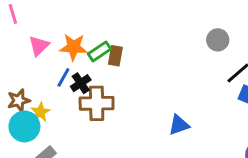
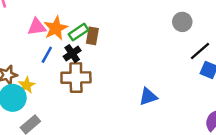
pink triangle: (39, 46) -> (37, 27), moved, turned 36
orange star: (73, 47) -> (56, 28), turned -30
black cross: (81, 83) -> (72, 54), moved

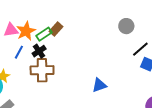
brown rectangle: (92, 36) -> (56, 29), moved, turned 32

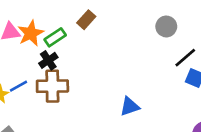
brown rectangle: (56, 29) -> (86, 20), moved
blue line: (19, 52) -> (19, 86), moved, turned 32

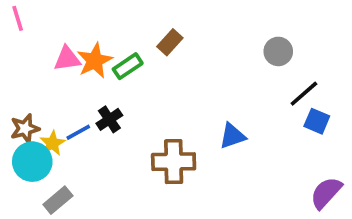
black cross: (48, 60) -> (109, 119), moved
brown cross: (52, 86) -> (174, 162), moved
blue triangle: (130, 106) -> (232, 136), moved

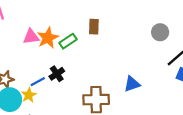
brown rectangle: (170, 42) -> (94, 27), turned -40
yellow star: (52, 143) -> (29, 95), moved

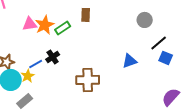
blue triangle: (132, 84) -> (130, 61), moved

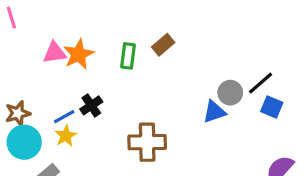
brown rectangle: (86, 15) -> (163, 45), moved, turned 48
gray circle: (145, 20) -> (230, 93), moved
green rectangle: (63, 28) -> (128, 56), moved, turned -49
yellow star: (28, 76) -> (66, 136), moved

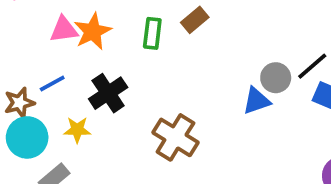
black cross: (91, 105) -> (108, 93), size x1.4
blue line: (64, 117) -> (52, 83), moved
yellow star: (66, 136) -> (77, 130), turned 30
brown cross: (147, 142) -> (175, 137), turned 33

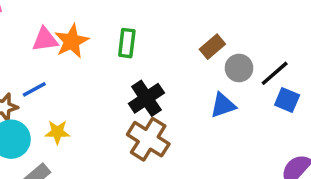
brown rectangle: (195, 20) -> (212, 47), moved
gray circle: (276, 78) -> (239, 68), moved
black cross: (108, 93) -> (146, 98), moved

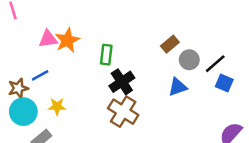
green rectangle: (127, 43) -> (106, 55), moved

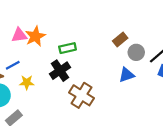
green rectangle: (106, 55) -> (68, 48), turned 70
black cross: (122, 82) -> (60, 71), moved
yellow star: (57, 106) -> (27, 82), moved

